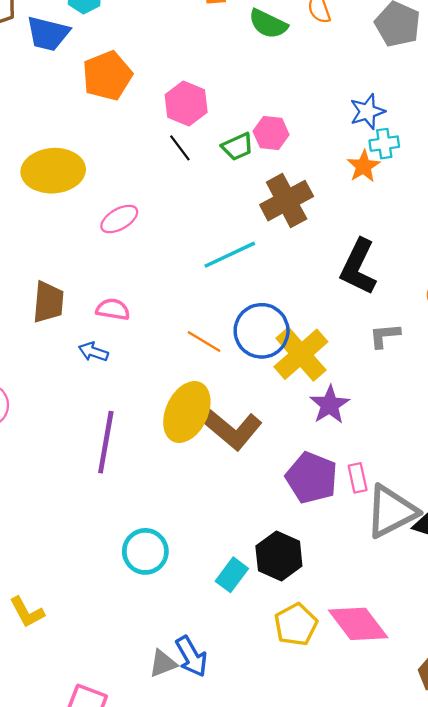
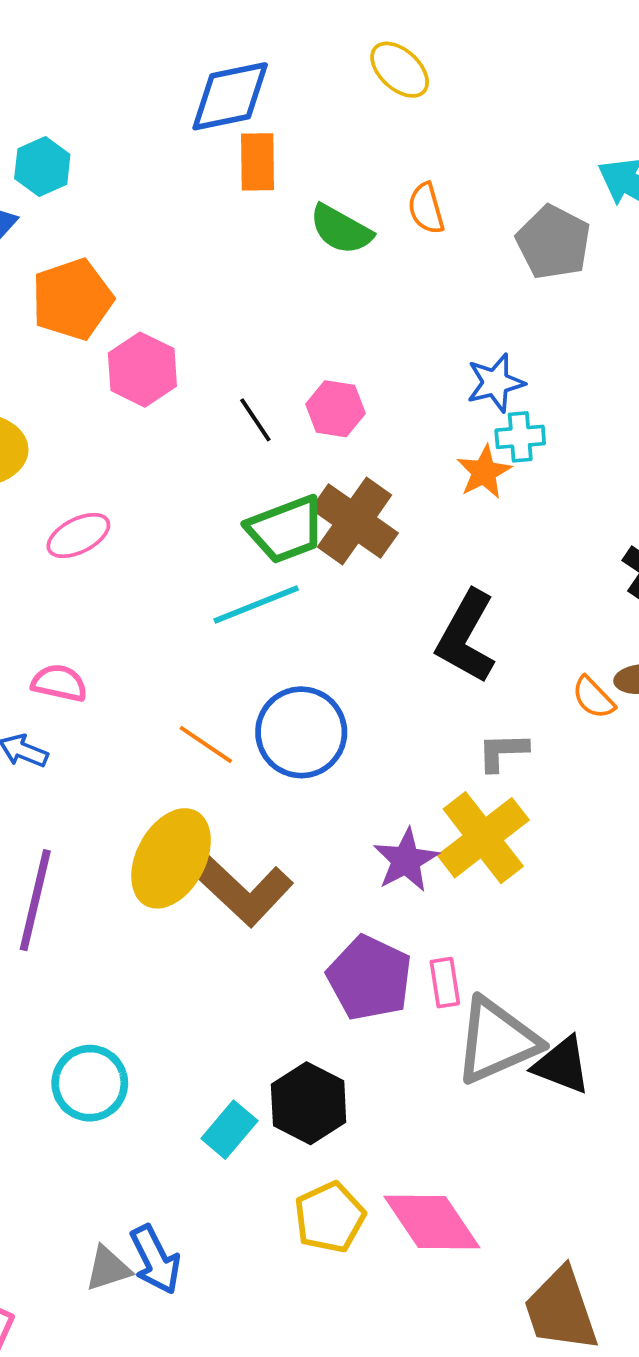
pink hexagon: (186, 104) -> (142, 370), moved
green trapezoid: (237, 147) -> (286, 529), moved, size x1.5
black line: (180, 148) -> (255, 420), moved
brown cross: (287, 201) -> (355, 521), turned -30
yellow cross: (301, 354) -> (483, 838), moved

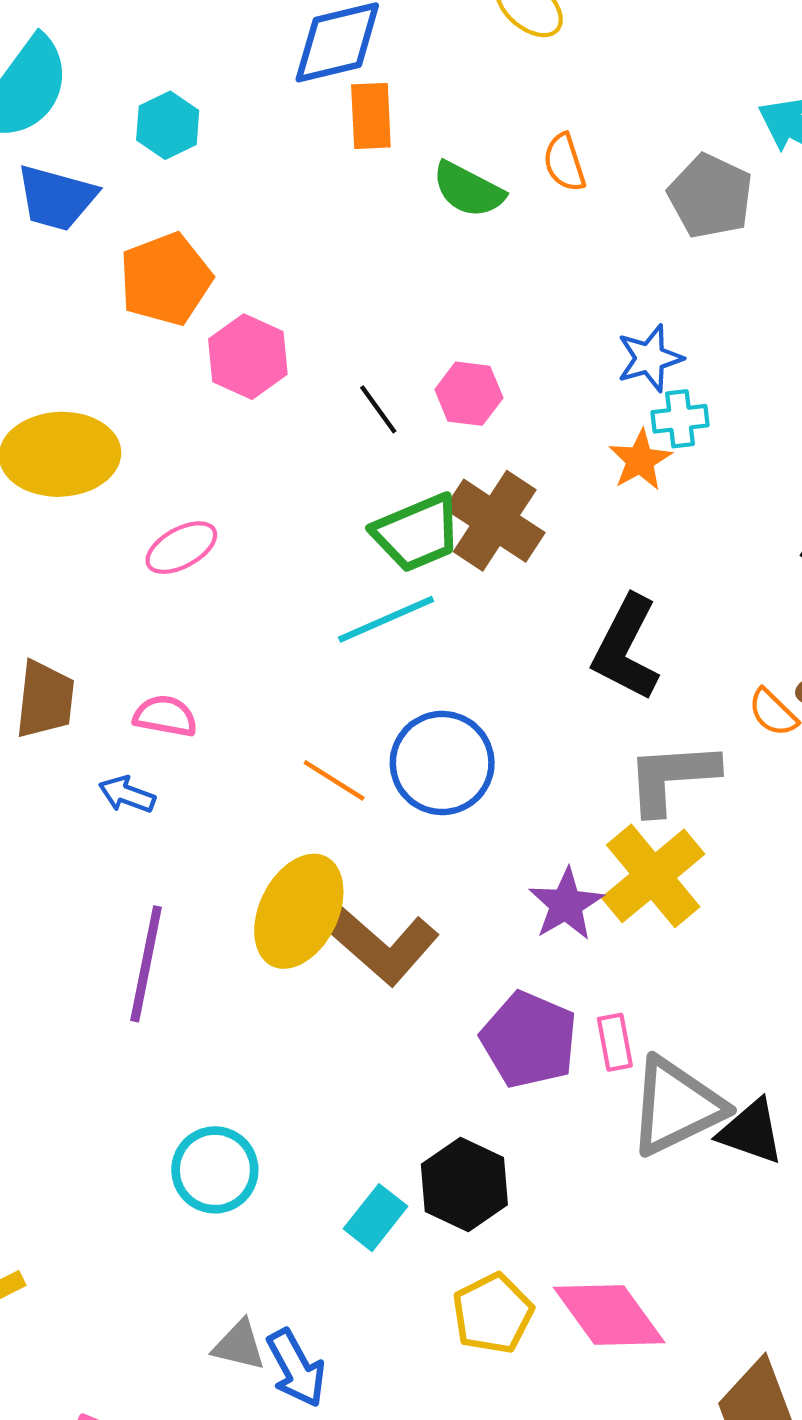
cyan hexagon: (42, 167) -> (168, 125), moved
gray L-shape: (503, 752) -> (672, 777), size x1.6
gray triangle: (108, 1269) -> (239, 1345), moved, turned 33

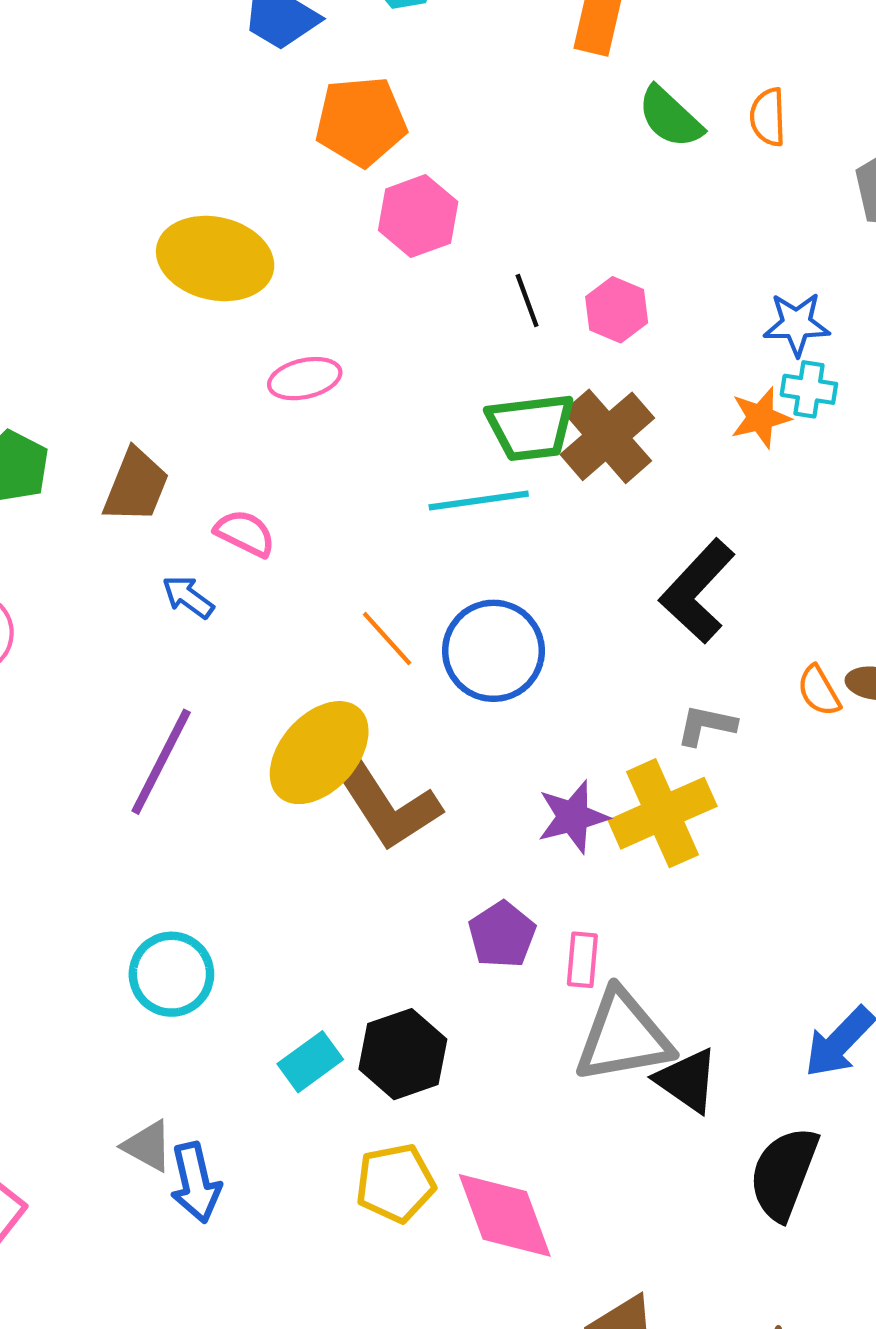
gray L-shape: (672, 777) -> (706, 725), size x0.6
purple pentagon: (529, 1040) -> (502, 935), size x0.7

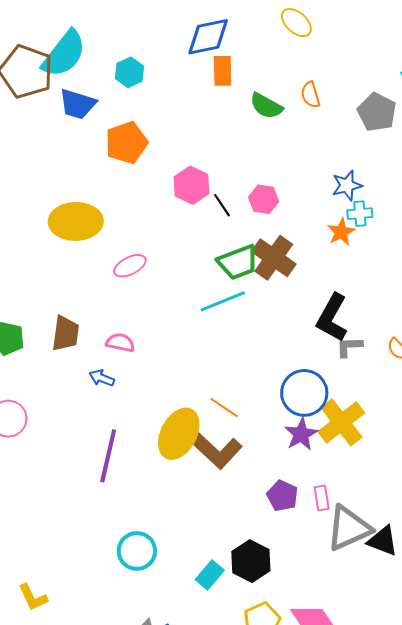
pink hexagon: (418, 216) -> (192, 185), moved
orange line: (387, 639) -> (224, 408), moved
blue circle: (493, 651) -> (304, 393), moved
gray L-shape: (706, 725) -> (349, 347), moved

